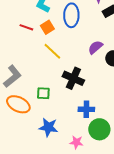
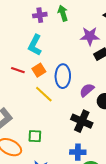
blue ellipse: (71, 15) -> (63, 76), moved
black cross: (73, 78) -> (82, 121), moved

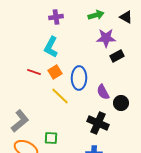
green arrow: (63, 13) -> (96, 15), moved, turned 91
purple semicircle: (87, 90) -> (103, 92), turned -77

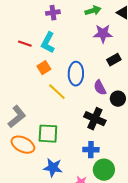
black rectangle: (117, 56) -> (114, 60), moved
red line: (34, 72) -> (25, 44), moved
orange square: (55, 72) -> (44, 68), moved
green square: (51, 138) -> (48, 134), size x1.5

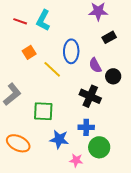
orange square: (44, 68) -> (29, 52), moved
orange ellipse: (23, 145) -> (18, 143), moved
blue star: (53, 168) -> (59, 139), moved

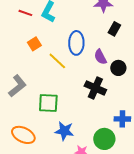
black rectangle: (109, 37) -> (114, 29), turned -32
blue cross: (86, 127) -> (122, 119), moved

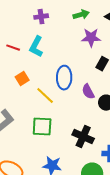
black cross: (95, 88) -> (83, 137), moved
green square: (48, 103) -> (42, 127), moved

